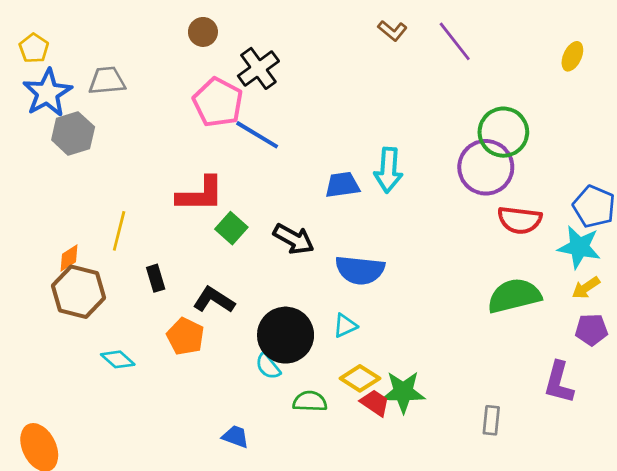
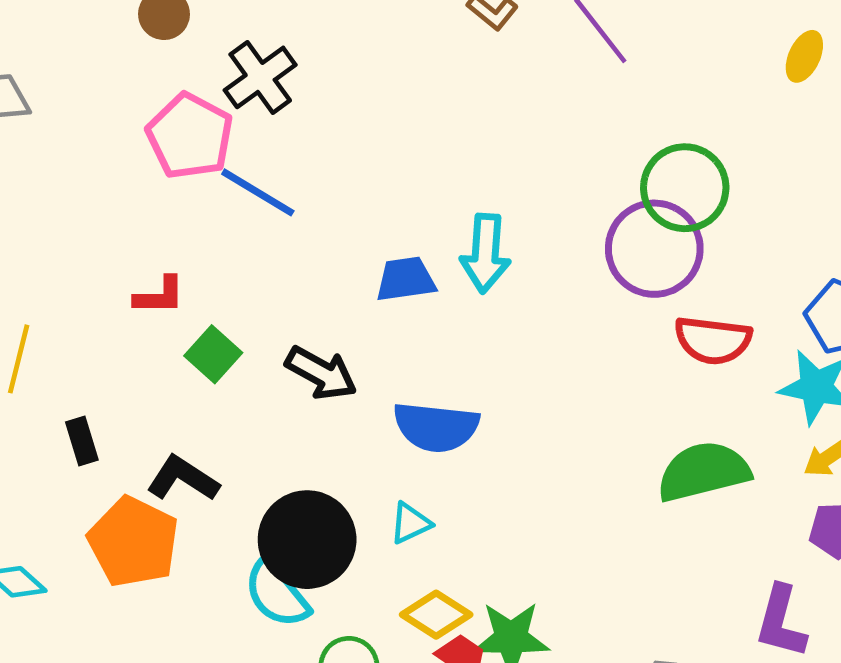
red L-shape: (200, 194) -> (159, 296), size x0.6
orange pentagon: (185, 336) -> (134, 542), size x1.4
cyan semicircle: (268, 366) -> (277, 594), size x1.5

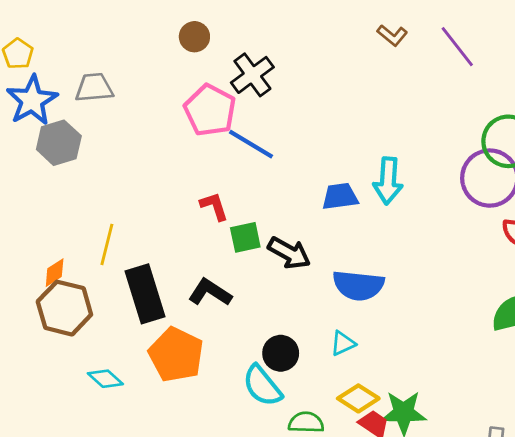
red L-shape: (159, 296) -> (214, 206), moved, turned -108
green square: (213, 354) -> (245, 237), moved, turned 36
black rectangle: (82, 441) -> (145, 294), size x2.0
black L-shape: (183, 479) -> (210, 292), moved
black circle: (307, 540) -> (281, 353), size x0.6

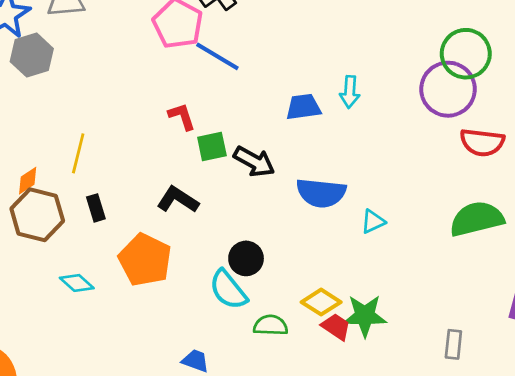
cyan arrow: (388, 181) -> (350, 92), size x0.7
black rectangle: (145, 294) -> (96, 208), moved, size x0.5
cyan triangle: (343, 343) -> (373, 222), moved

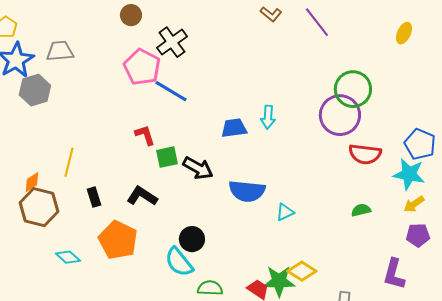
black rectangle: (96, 208) -> (94, 197), moved
green semicircle: (477, 219) -> (361, 210), size x0.5
yellow diamond: (321, 302) -> (302, 271), moved

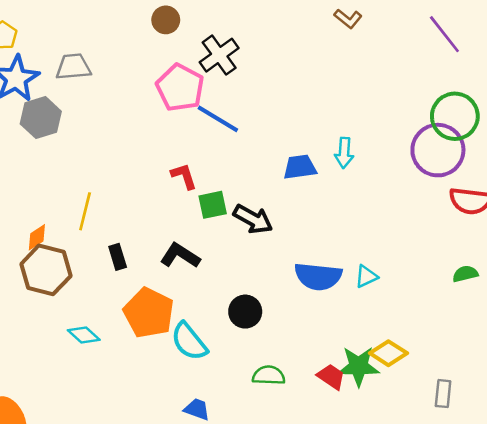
purple line: (317, 22) -> (444, 34), moved
blue semicircle: (247, 191) -> (318, 276), moved
cyan semicircle: (179, 262) -> (189, 342), moved

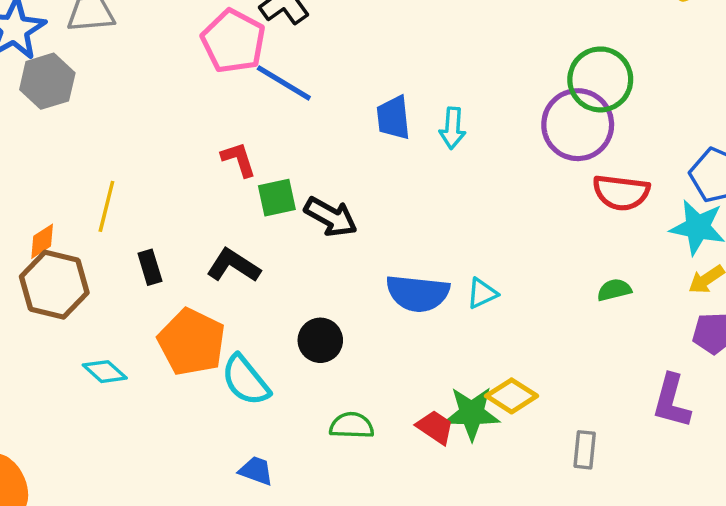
blue trapezoid: (300, 167) -> (393, 118), moved, turned -88

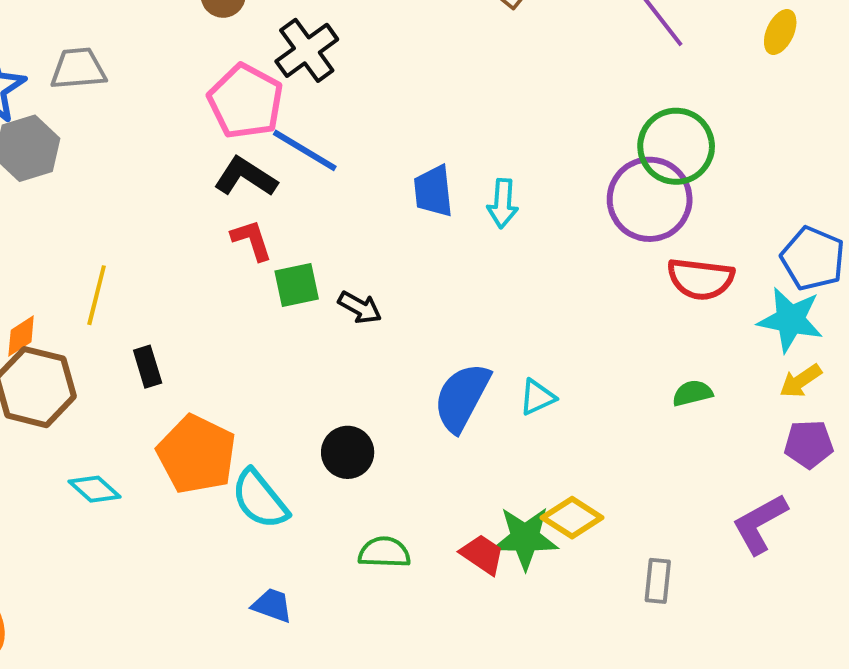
black arrow: (331, 217) -> (360, 307), size x0.7
black L-shape: (233, 266) -> (246, 177), moved
blue semicircle: (418, 293) -> (462, 397), turned 112
purple L-shape: (672, 401) -> (760, 524), turned 46

